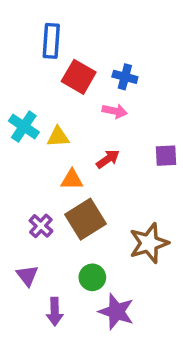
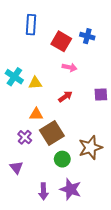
red square: (79, 77) -> (61, 41), moved
blue cross: (125, 77) -> (87, 36), moved
orange triangle: (72, 180) -> (36, 114), moved
green circle: (92, 277) -> (62, 159), moved
purple arrow: (55, 312) -> (44, 191), moved

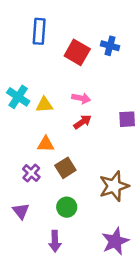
pink arrow: (70, 67) -> (81, 98), moved
brown square: (52, 133) -> (65, 168), size x0.7
green circle: (62, 159) -> (67, 207), moved
purple star: (71, 189) -> (115, 241), moved, turned 30

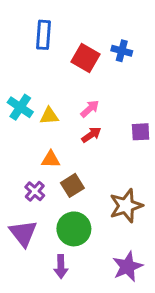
pink arrow: (81, 98) -> (90, 109), turned -54
green circle: (67, 207) -> (74, 229), size x1.5
purple triangle: (21, 211) -> (23, 233), size x1.5

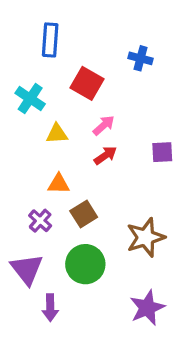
red square: (85, 58) -> (87, 83), moved
cyan cross: (20, 107) -> (30, 99), moved
purple arrow: (61, 267) -> (50, 308), moved

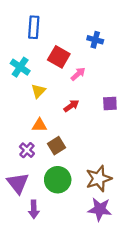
pink arrow: (104, 125) -> (78, 74), moved
yellow triangle: (57, 134) -> (38, 91), turned -42
brown star: (146, 237) -> (99, 179), moved
purple star: (147, 308) -> (100, 209), turned 30

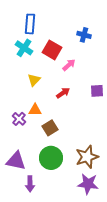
cyan cross: (20, 67) -> (24, 48), moved
purple cross: (27, 150) -> (19, 119), moved
purple triangle: (18, 183) -> (16, 161), turned -40

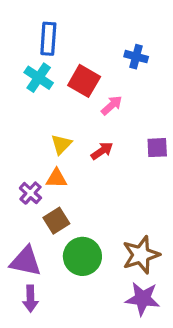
yellow triangle: (34, 80) -> (61, 144), moved
brown square: (50, 128) -> (56, 221), moved
purple arrow: (30, 184) -> (30, 299), moved

